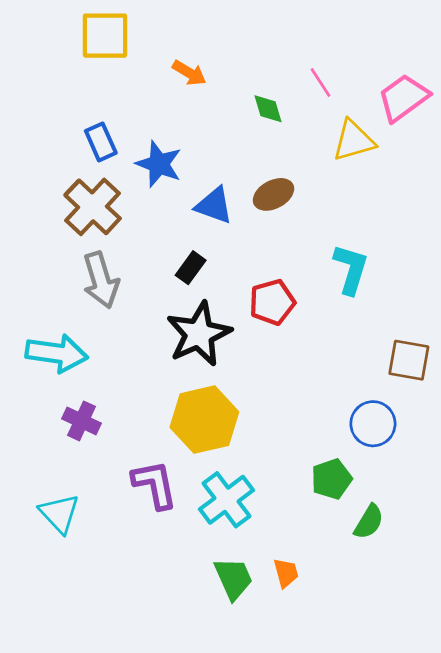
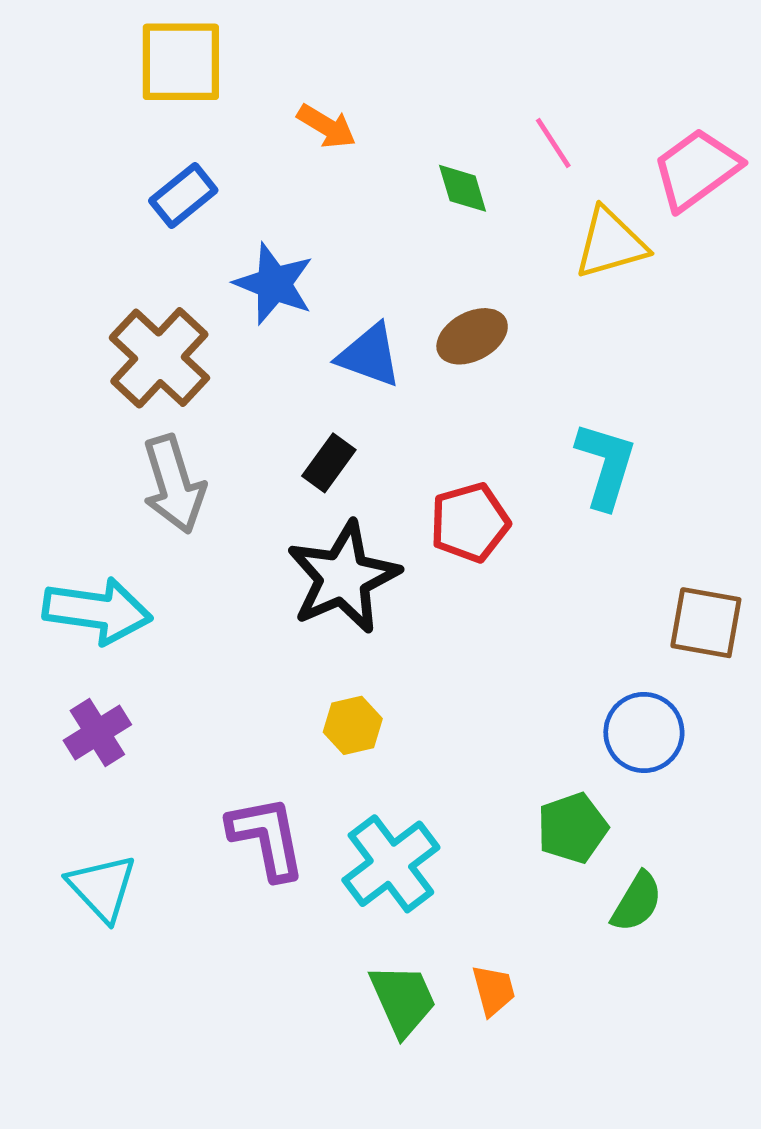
blue rectangle: (101, 142) -> (183, 195), moved, turned 75
yellow hexagon: (204, 420) -> (353, 725), size x0.5
purple cross: (81, 421) -> (97, 732), moved, turned 33

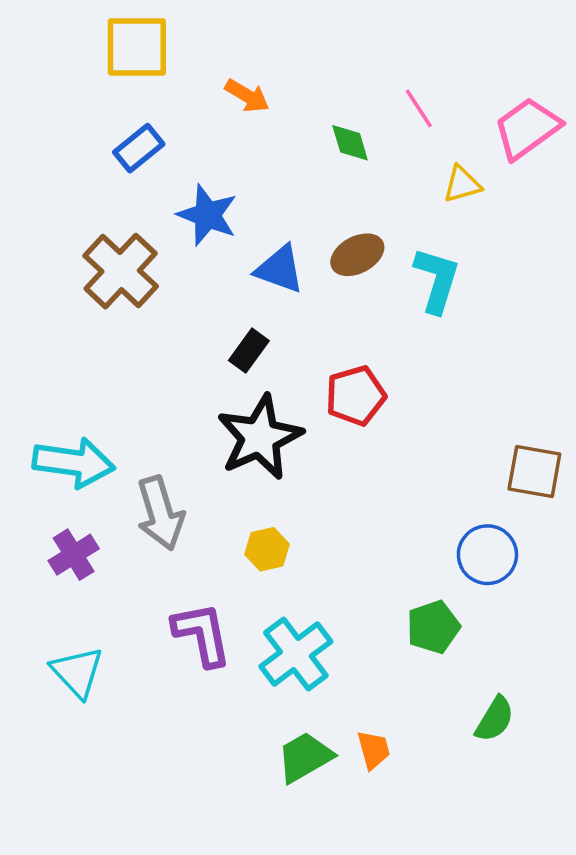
yellow triangle: (611, 243) -> (462, 184), size x0.7
cyan L-shape: (606, 465) -> (437, 280), moved
gray arrow: (174, 484) -> (160, 513), moved
green semicircle: (637, 902) -> (495, 719), moved
green trapezoid: (403, 1000) -> (305, 757), turned -96

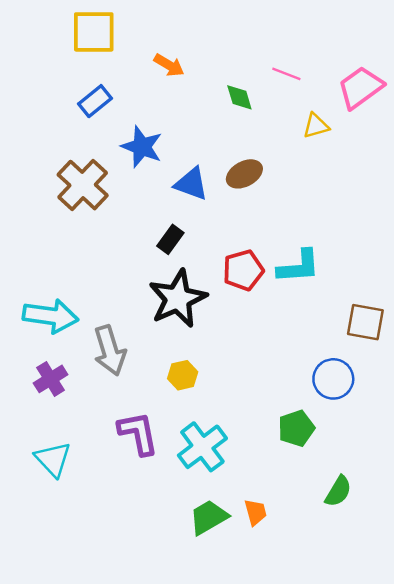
pink line: (419, 108) -> (286, 74), turned -36
cyan L-shape: (437, 280) -> (299, 267), moved, turned 69

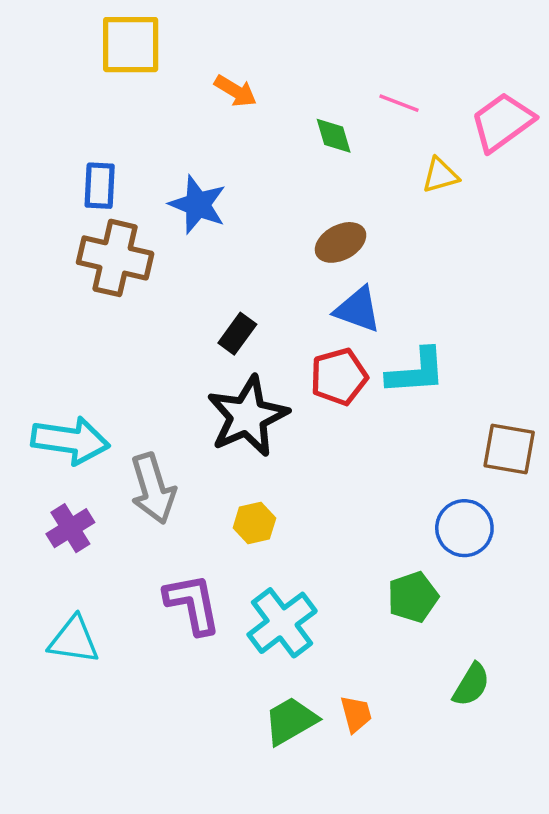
blue rectangle: (95, 101) -> (100, 186), moved, turned -48
blue triangle: (191, 184) -> (358, 310), moved
brown cross: (83, 185) -> (115, 258), turned -30
cyan triangle: (53, 459) -> (74, 640), turned -39

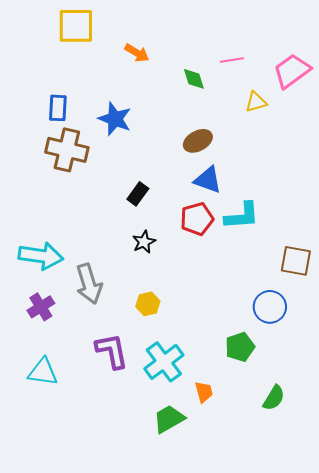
pink line: (399, 103) -> (232, 60), turned -30
black star: (248, 416) -> (144, 242), size x0.5
orange trapezoid: (356, 714) -> (204, 392), moved

